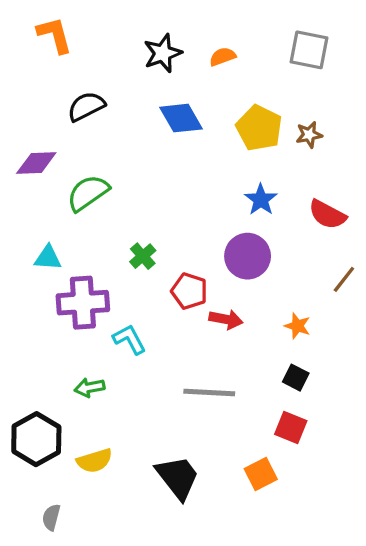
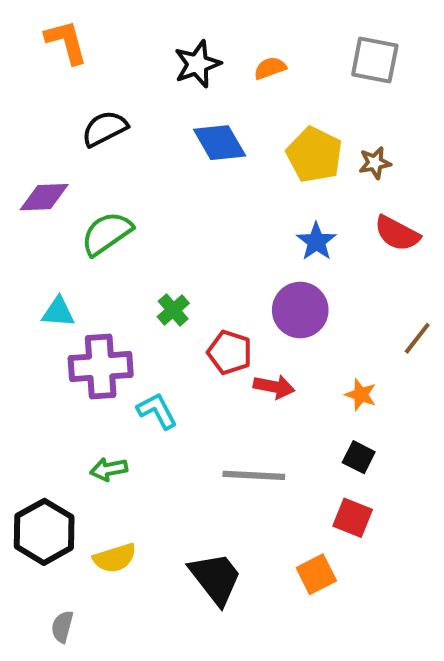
red semicircle: (327, 215) -> (397, 233), moved

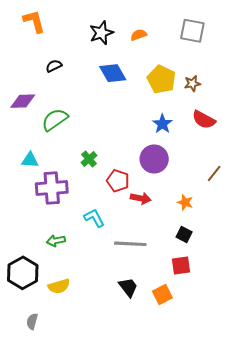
black semicircle: (105, 129) -> (54, 66), size x0.7
cyan L-shape: (157, 411) -> (94, 218), moved
red square: (353, 518) -> (181, 266), turned -30
black trapezoid: (216, 578) -> (128, 287), moved, size x0.7

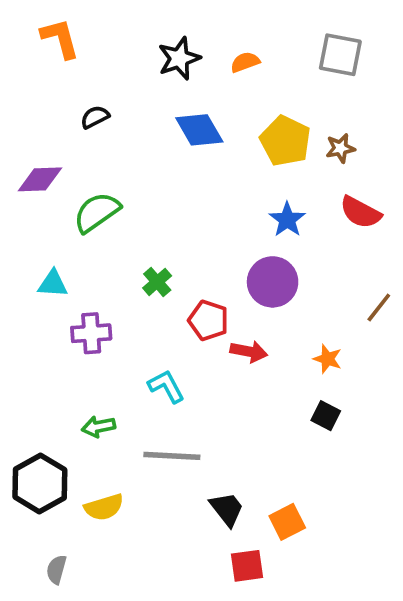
purple cross: (52, 188) -> (91, 333), size x0.7
gray line: (130, 244) -> (172, 456), moved
red square: (181, 266) -> (247, 566), moved

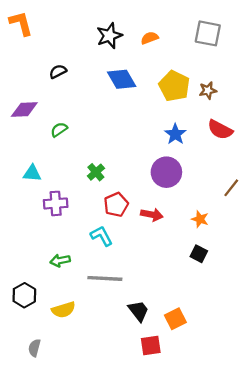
orange L-shape: (60, 38) -> (21, 23), moved
green semicircle: (97, 212) -> (59, 130), size x0.6
red pentagon: (208, 320) -> (116, 205), moved, turned 30
black hexagon: (40, 483) -> (24, 295), size x0.7

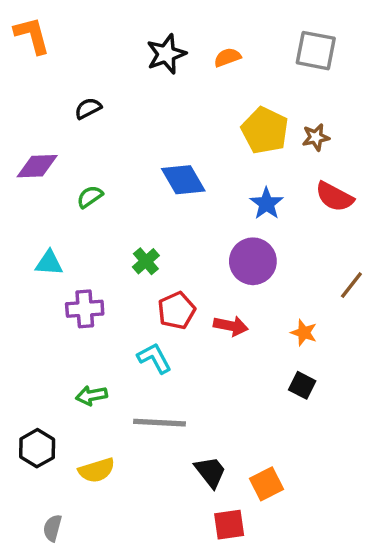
blue diamond: (122, 79) -> (183, 180), moved

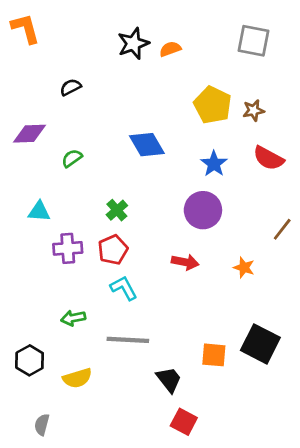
orange semicircle: (227, 57) -> (170, 49), moved
red pentagon: (176, 311) -> (113, 250), moved
black square: (302, 385) -> (260, 344), moved, size x1.8
orange square: (266, 484) -> (214, 355), moved, turned 32
red square: (229, 525) -> (184, 422), turned 36

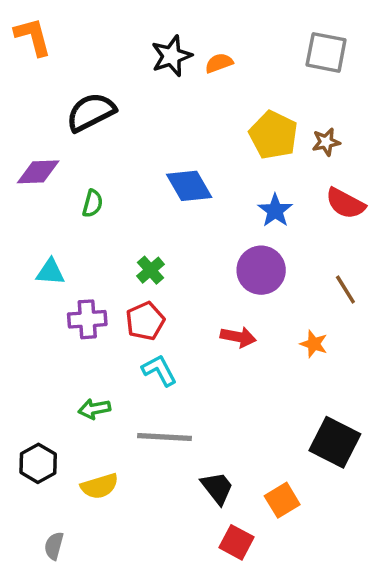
black semicircle: (70, 87) -> (91, 112), size x1.8
green semicircle: (72, 158) -> (93, 203), turned 140
brown line: (282, 229) -> (345, 289), moved, turned -70
orange square: (214, 355) -> (282, 500), moved, turned -36

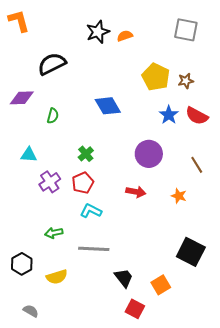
blue star: (275, 210) -> (169, 115), moved
purple cross: (87, 319) -> (50, 182), turned -30
cyan L-shape: (159, 370) -> (91, 211), turned -35
gray semicircle: (54, 546) -> (31, 311), turned 105

